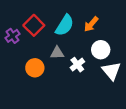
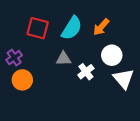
red square: (34, 25) -> (38, 28), turned -30
purple cross: (13, 36) -> (14, 58), moved
orange circle: (35, 68) -> (22, 80), moved

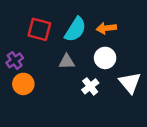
orange arrow: (101, 27) -> (106, 28), turned 42
white circle: (112, 55) -> (105, 58), moved
white cross: (86, 72) -> (90, 86), moved

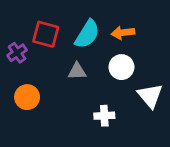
purple cross: (15, 60) -> (17, 53), moved
white cross: (90, 86) -> (104, 116), moved, turned 35

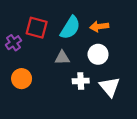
white triangle: (150, 96) -> (110, 87), moved
white cross: (104, 116) -> (81, 81), moved

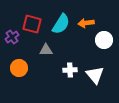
white circle: (98, 54) -> (104, 40), moved
gray triangle: (62, 58) -> (46, 50), moved

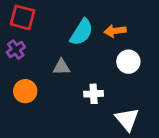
red square: (32, 24) -> (23, 17), moved
white circle: (104, 40) -> (128, 62), moved
white triangle: (95, 75) -> (127, 119), moved

